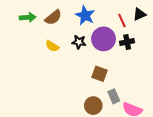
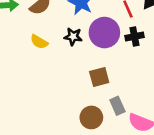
brown square: (99, 74) -> (99, 77), turned -35

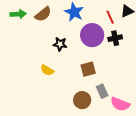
black star: (73, 37) -> (60, 44), moved
yellow semicircle: (39, 42) -> (47, 70), moved

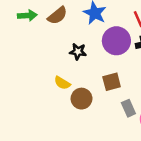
brown circle: (82, 100) -> (81, 99), moved

